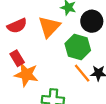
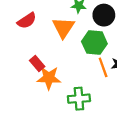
red semicircle: (17, 26) -> (27, 21), moved
orange line: (82, 73) -> (103, 67), turned 30

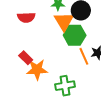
red semicircle: (27, 21) -> (26, 17), moved, turned 36
orange triangle: (63, 28) -> (64, 21), moved

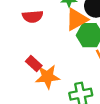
orange triangle: (64, 21) -> (77, 19), turned 35

